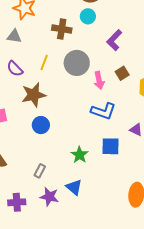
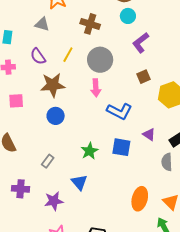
cyan circle: (88, 16) -> (128, 16), moved
pink arrow: (99, 80) -> (96, 88), moved
purple star: (49, 197) -> (54, 201), moved, turned -30

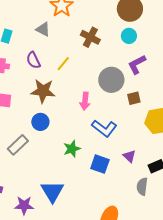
gray circle: (100, 60) -> (111, 80), moved
green star: (89, 151) -> (72, 149), moved
gray rectangle: (48, 161) -> (18, 145), moved, size x1.5
blue triangle: (79, 182) -> (52, 191), size x1.4

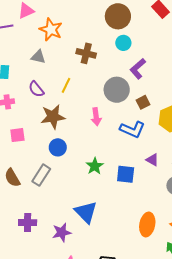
blue L-shape: (104, 128) -> (132, 129), moved

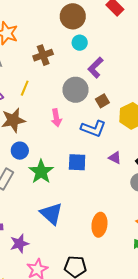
brown cross: (86, 53) -> (43, 55), turned -30
green star: (95, 166) -> (41, 172), moved, size x1.4
blue square: (126, 174) -> (77, 162), moved
orange ellipse: (147, 224) -> (99, 225), moved
purple star: (62, 232) -> (19, 244), moved

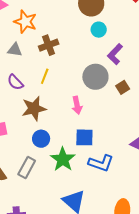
brown cross: (43, 55) -> (49, 45), moved
blue L-shape: (93, 129) -> (101, 163), moved
blue square: (77, 162) -> (84, 137), moved

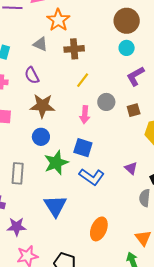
yellow line: (45, 76) -> (83, 80), moved
gray circle: (95, 77) -> (106, 102), moved, size x0.7
gray rectangle: (27, 167) -> (18, 173), moved, turned -40

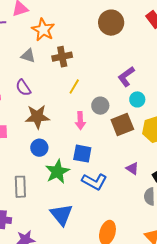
cyan circle: (127, 48) -> (137, 99), moved
brown square: (134, 110) -> (122, 125), moved, size x1.6

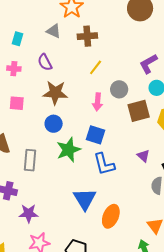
blue L-shape: (94, 182) -> (104, 164), turned 40
blue triangle: (61, 215) -> (85, 199), moved

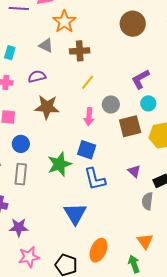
purple semicircle: (45, 62) -> (37, 76), turned 102
blue circle: (54, 124) -> (21, 144), moved
orange ellipse: (111, 216) -> (98, 250), moved

